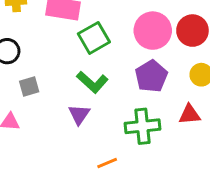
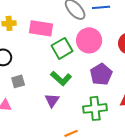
pink circle: (153, 31) -> (89, 40), moved

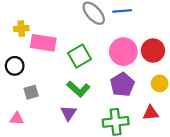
pink rectangle: (41, 28) -> (43, 43), moved
pink circle: (89, 40) -> (123, 52), moved

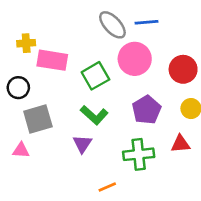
pink circle: (123, 52) -> (135, 59), moved
gray square: (31, 92) -> (38, 119), size x1.6

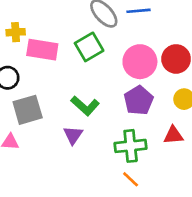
pink circle: (135, 59) -> (140, 62), moved
green square: (95, 76) -> (89, 47), moved
orange line: (107, 187) -> (131, 179), moved, turned 66

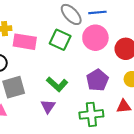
green square: (89, 47) -> (60, 40), turned -35
pink circle: (140, 62) -> (95, 38), moved

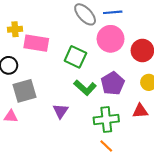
green square: (60, 40) -> (75, 57), moved
green L-shape: (57, 84) -> (85, 88), moved

